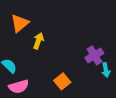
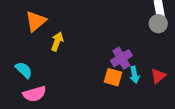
orange square: (62, 81) -> (113, 77), moved, turned -35

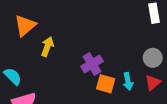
gray circle: (158, 24) -> (153, 58), moved
purple cross: (121, 58) -> (92, 64), moved

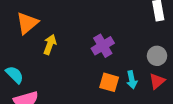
purple cross: (92, 64) -> (103, 46), moved

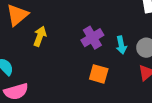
cyan arrow: (132, 80) -> (121, 45), moved

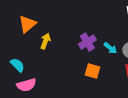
cyan arrow: (121, 45) -> (110, 48), turned -40

